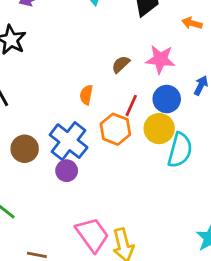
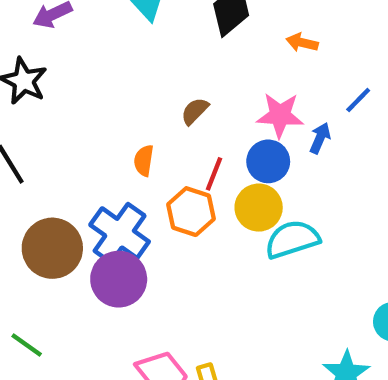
pink star: (160, 59) -> (280, 115), moved
brown circle: (25, 149) -> (52, 248), size x1.4
cyan semicircle: (180, 150) -> (292, 239), turned -120
purple circle: (67, 171) -> (119, 279), size x1.6

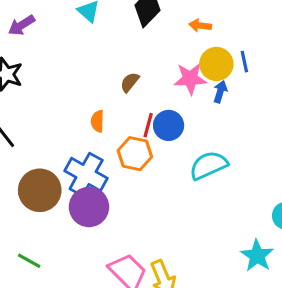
blue line: (358, 100) -> (244, 62), turned -50
blue circle: (268, 161) -> (169, 125), moved
yellow circle: (259, 208) -> (216, 64), moved

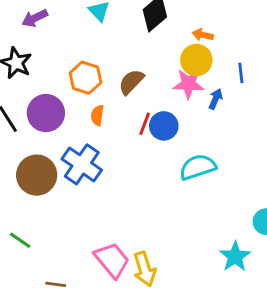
yellow circle: (216, 64) -> (196, 60), moved
brown semicircle: (130, 82) -> (131, 82), size x1.4
orange hexagon: (135, 154) -> (86, 78), moved
purple circle: (89, 207) -> (46, 113), moved

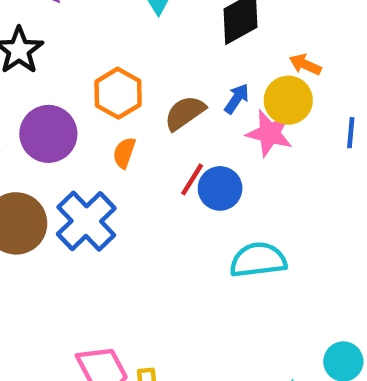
blue arrow: (216, 99) -> (237, 99), moved

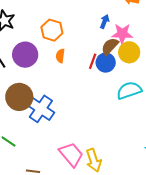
yellow circle: (288, 100) -> (129, 52), moved
brown semicircle: (185, 113) -> (110, 46), moved
blue cross: (86, 221) -> (41, 109), moved

